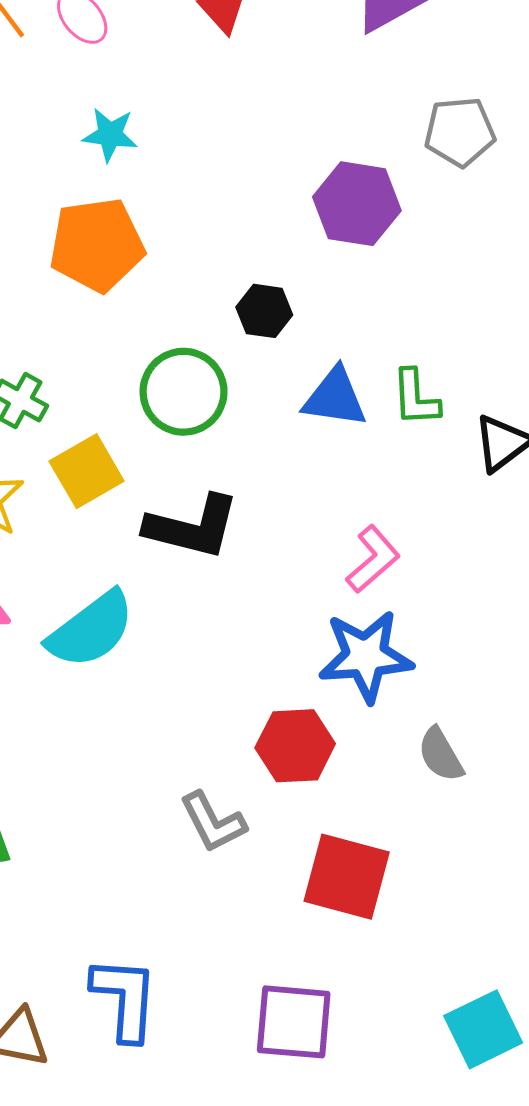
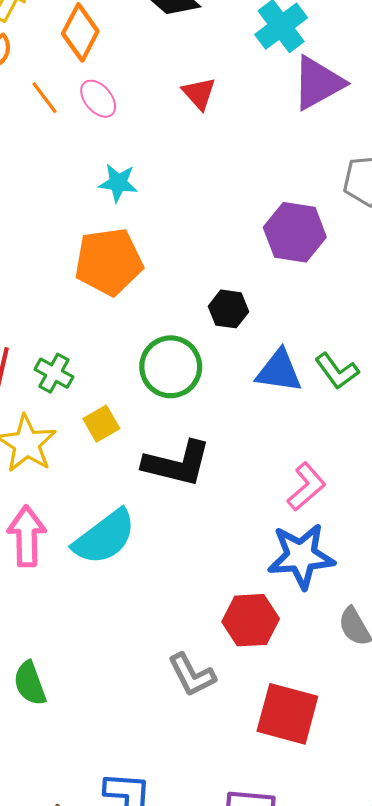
green L-shape: (416, 398) -> (337, 371), turned -33
yellow square: (87, 471) -> (101, 424), size x0.7

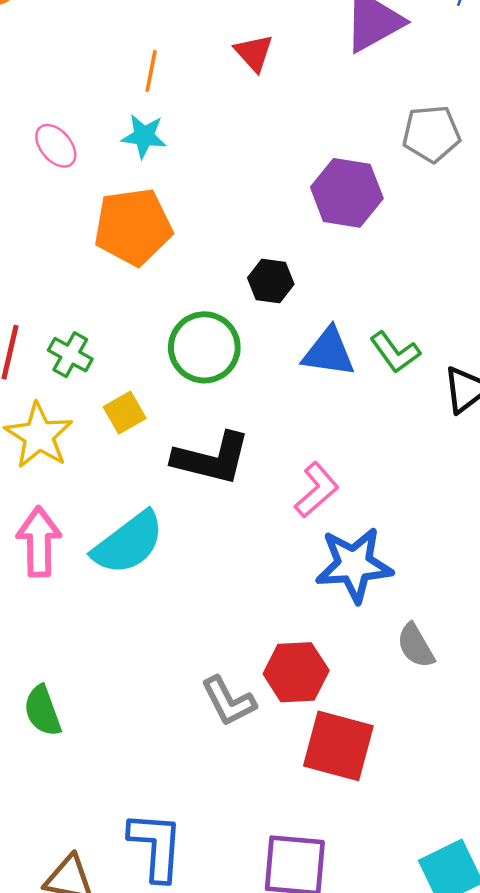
red triangle: (199, 93) -> (254, 53), moved
orange line: (45, 98) -> (151, 71), moved, turned 48
pink ellipse: (98, 99) -> (56, 146), moved
pink L-shape: (306, 487) -> (317, 490), moved
red hexagon: (251, 620) -> (296, 672), moved

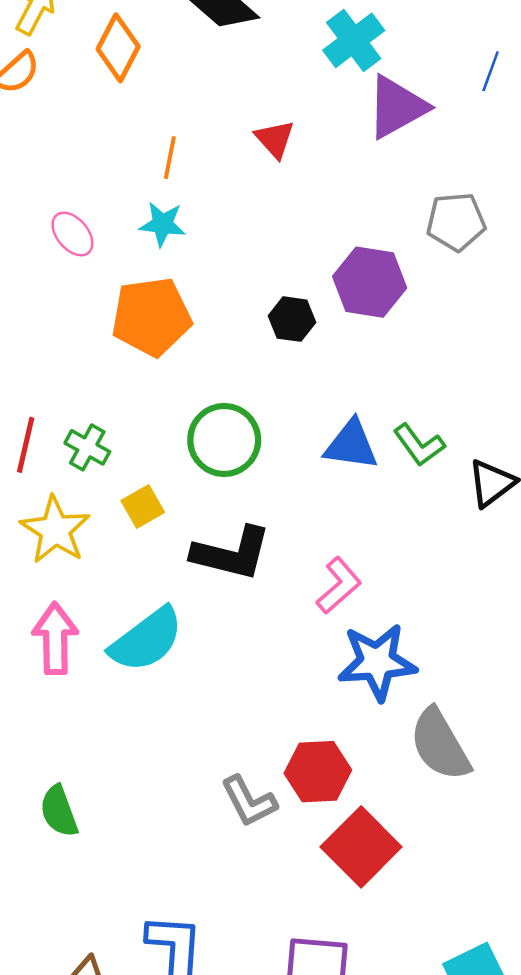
black hexagon: (271, 281) -> (292, 319), moved
gray semicircle: (416, 646) -> (440, 745), size x1.6
red square: (338, 746) -> (361, 847), turned 30

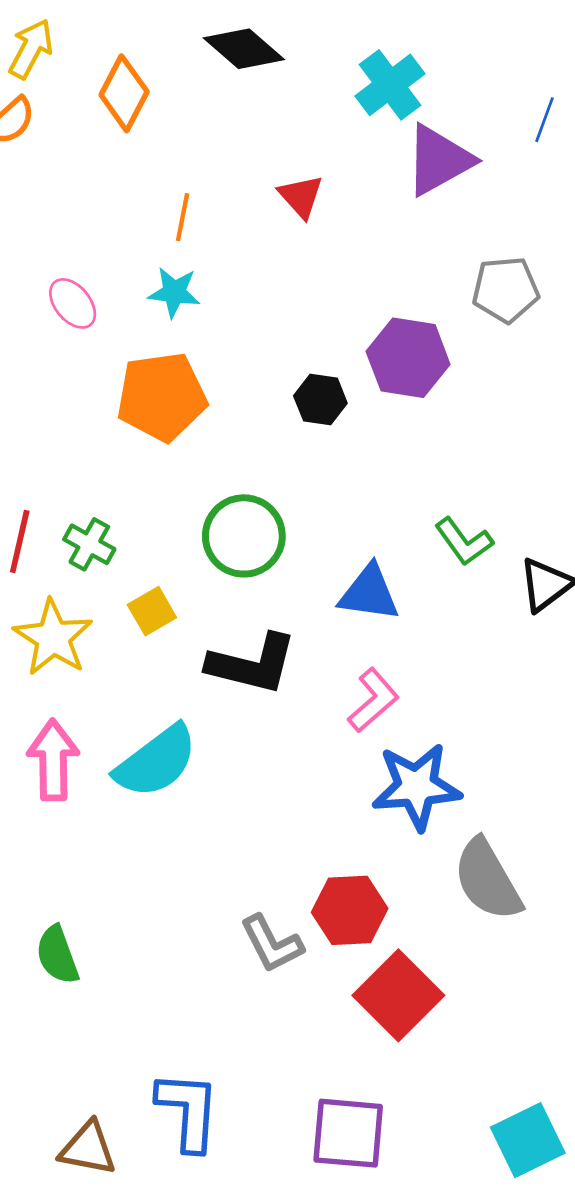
blue triangle: (351, 445) -> (369, 593), moved

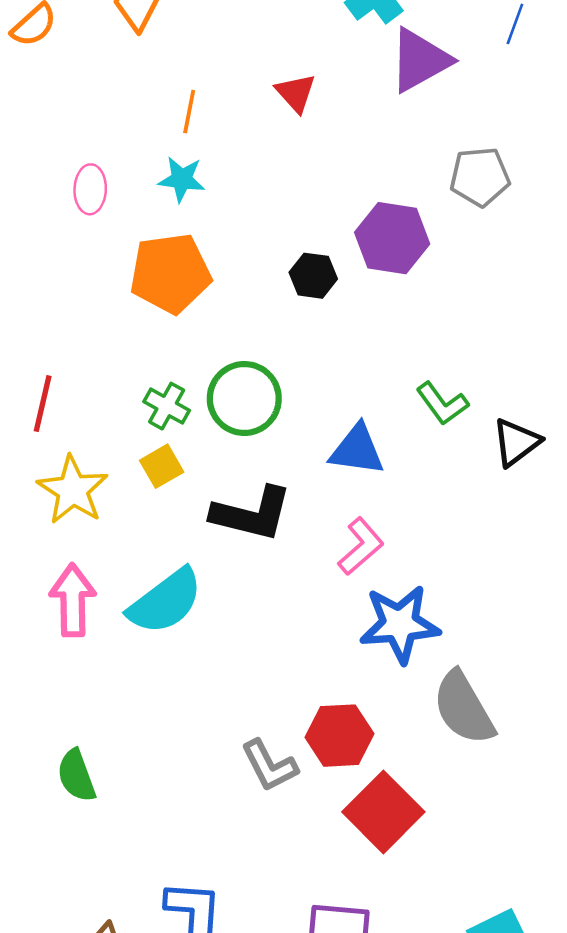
pink ellipse: (73, 303) -> (90, 189), turned 42
green cross: (89, 544) -> (167, 406), moved

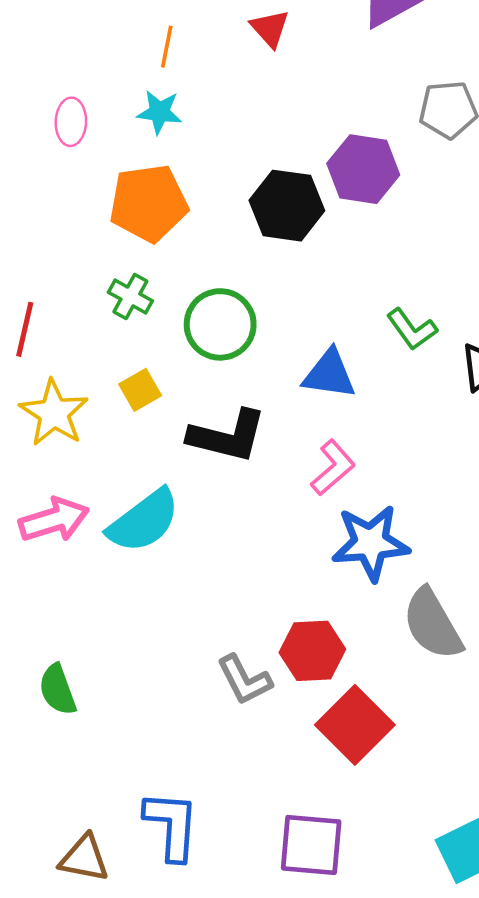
black hexagon: (313, 276) -> (287, 206), size x1.6
green cross: (167, 406) -> (130, 297), moved
pink arrow: (73, 600) -> (54, 520), turned 74

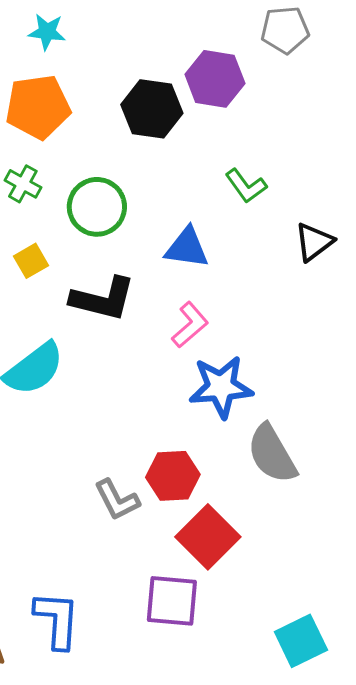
green L-shape: (412, 329) -> (246, 186), moved
purple square: (311, 845) -> (172, 601), moved

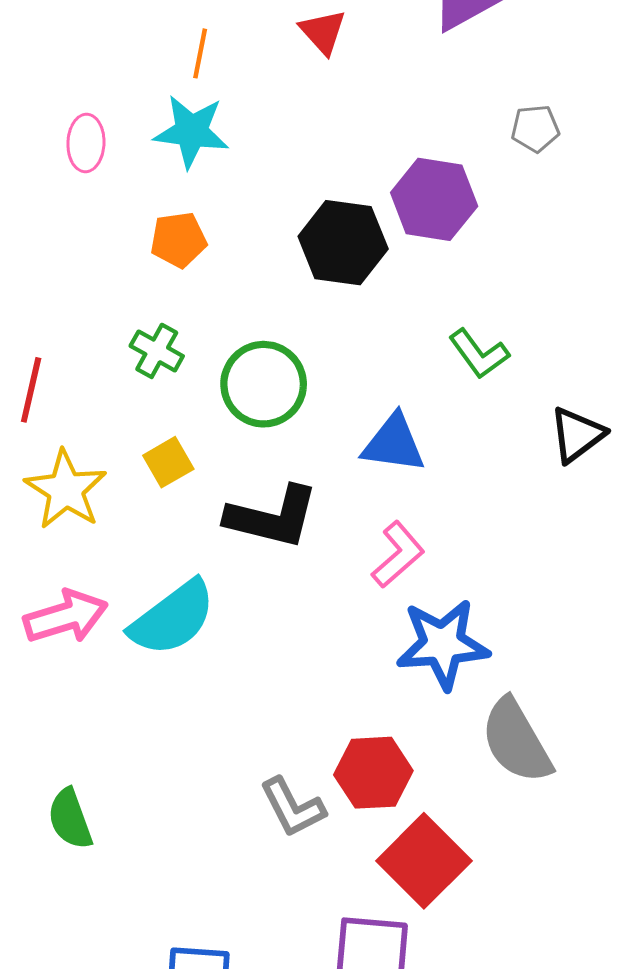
gray pentagon: (285, 30) -> (535, 129), size x0.7
cyan star: (47, 32) -> (191, 131), size x1.4
orange pentagon: (38, 107) -> (178, 240), size x0.6

